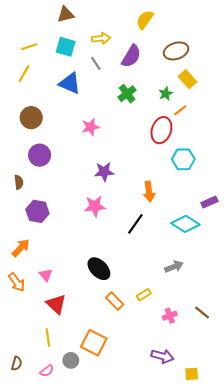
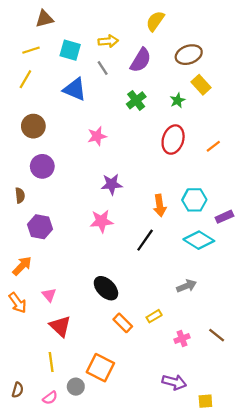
brown triangle: (66, 14) -> (44, 19), moved
orange line: (180, 110) -> (213, 146), moved
cyan hexagon: (183, 159) -> (194, 200), moved

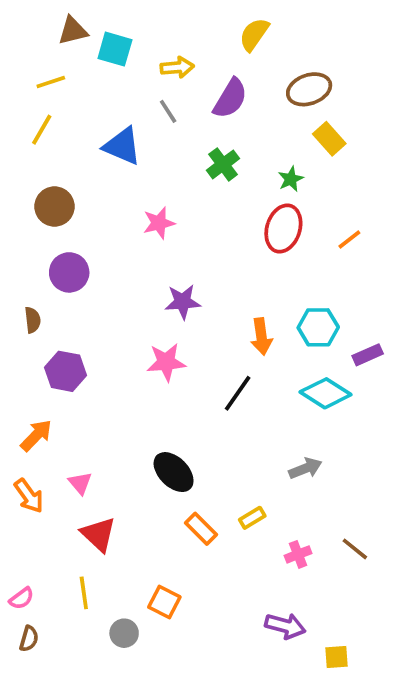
cyan square: (70, 50) -> (115, 49), moved
green star: (178, 100) -> (291, 179), moved
orange square: (100, 368) -> (164, 602), size x0.7
pink semicircle: (50, 398) -> (22, 598), moved

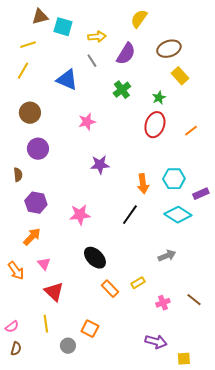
pink star: (166, 362) -> (80, 215), moved
orange arrow: (36, 435) -> (32, 237), moved

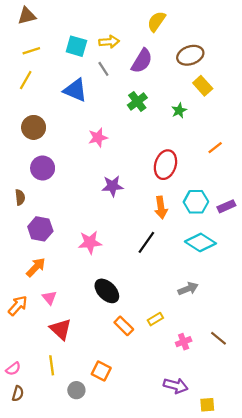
brown triangle: (40, 17) -> (27, 16), moved
cyan square: (63, 27) -> (76, 46), moved
red ellipse: (155, 125) -> (165, 165), moved
purple rectangle: (201, 194) -> (226, 206), moved
orange arrow: (16, 271) -> (18, 306), turned -102

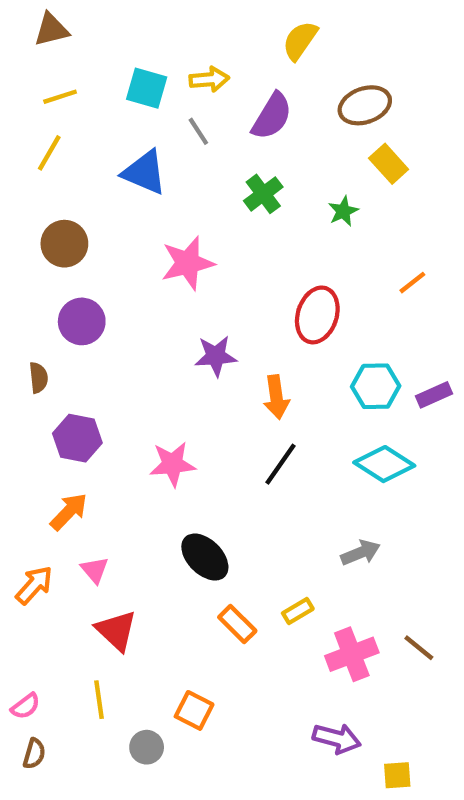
pink star: (98, 138) -> (188, 263), size x1.4
orange arrow: (161, 207) -> (276, 397), moved
pink cross: (184, 342) -> (352, 654), size x1.6

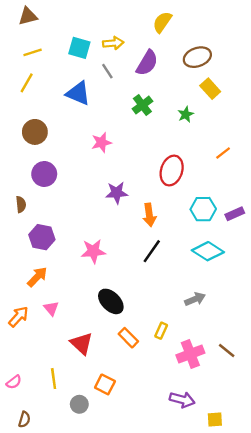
pink star: (188, 263) -> (101, 142), size x0.7
yellow rectangle: (298, 611) -> (161, 331), turned -35
red triangle: (116, 630) -> (82, 344), moved
brown semicircle: (34, 754) -> (24, 419), moved

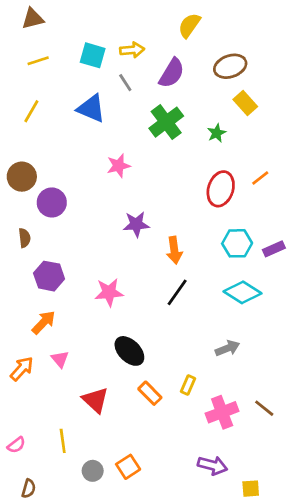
yellow line: (27, 83) -> (31, 111), moved
green cross: (142, 105) -> (166, 122), size x1.4
brown circle: (35, 132) -> (22, 177), moved
red ellipse: (172, 171) -> (221, 189), moved
orange square: (105, 384) -> (128, 467), moved, turned 30

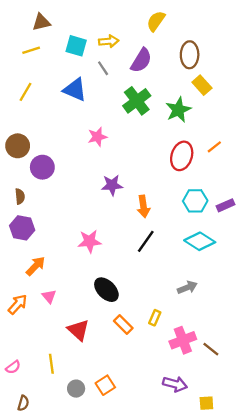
brown triangle: (33, 19) -> (41, 22), moved
brown ellipse: (230, 66) -> (190, 55), turned -70
green star: (217, 133) -> (178, 110), size x1.6
purple hexagon: (49, 276) -> (22, 228), moved
brown line: (264, 408) -> (211, 349), moved

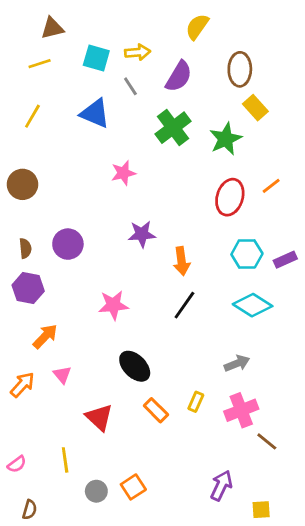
purple circle: (42, 167) -> (68, 244), moved
pink cross: (183, 340) -> (241, 410), moved
purple arrow: (175, 384) -> (221, 486), turned -80

